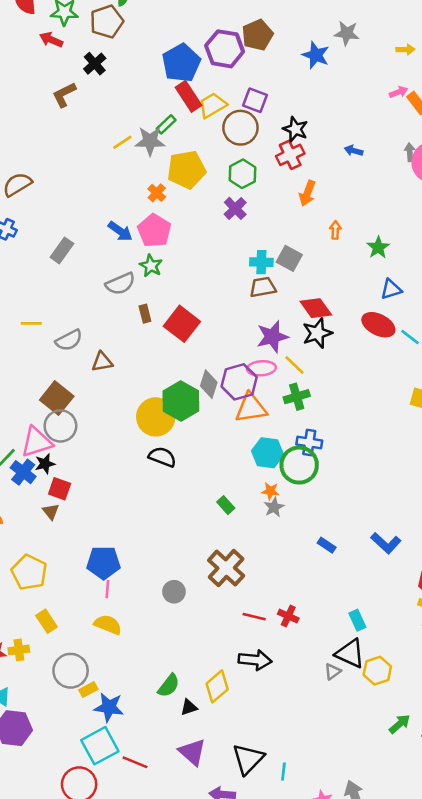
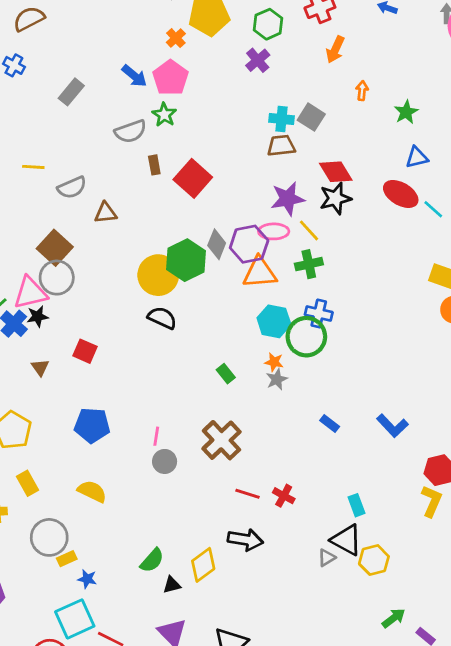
red square: (60, 489) -> (85, 351), moved
pink line: (107, 589) -> (156, 436), moved
blue star: (109, 707) -> (87, 579), size x0.6

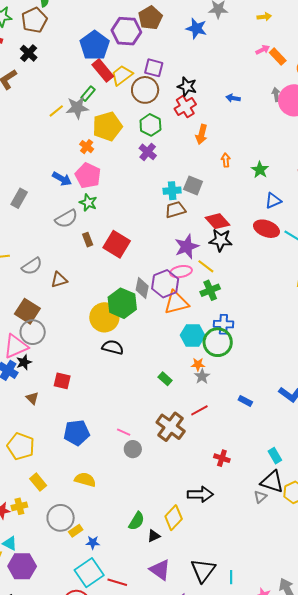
black star: (335, 198) -> (221, 240), turned 30
pink line: (156, 436) -> (124, 432), turned -64
red line: (248, 494) -> (199, 410), moved, turned -36

